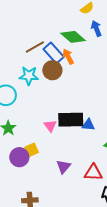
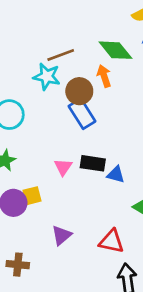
blue rectangle: (54, 53) -> (82, 114), moved
cyan star: (29, 76) -> (47, 76), moved
black rectangle: (71, 120) -> (93, 163), size x0.7
purple triangle: (64, 167) -> (62, 235), moved

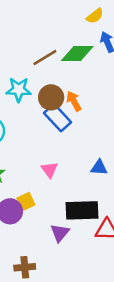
green diamond: (115, 50) -> (77, 53), turned -40
brown line: (61, 55) -> (45, 57), moved
orange arrow: (104, 76) -> (74, 101), moved
black rectangle: (93, 163) -> (82, 210), moved, size x1.4

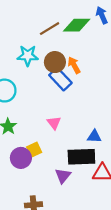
blue triangle: (99, 168) -> (94, 136), moved

